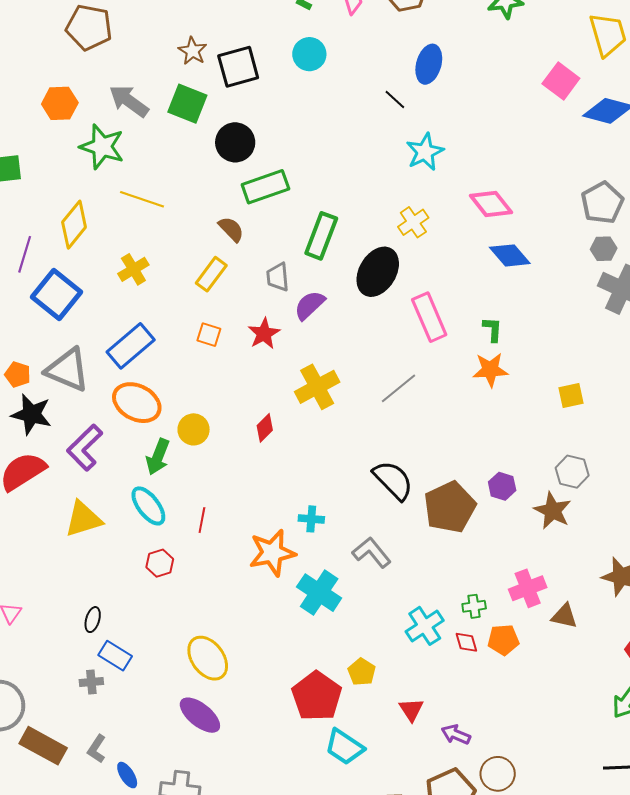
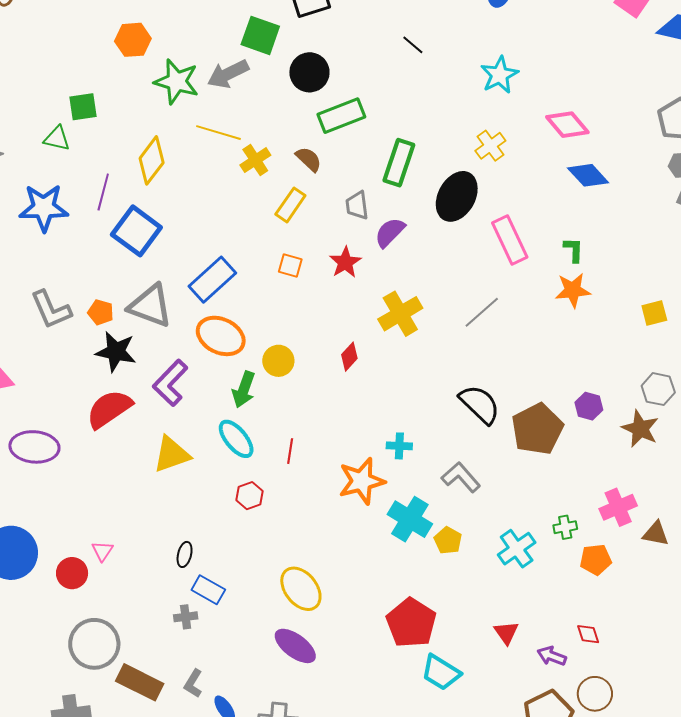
black line: (395, 99) -> (413, 45), moved
gray arrow: (129, 101) -> (228, 74), moved, turned -60
yellow cross: (133, 269) -> (255, 160), moved
red diamond: (466, 642) -> (588, 634), moved
yellow pentagon: (362, 672) -> (448, 540), moved

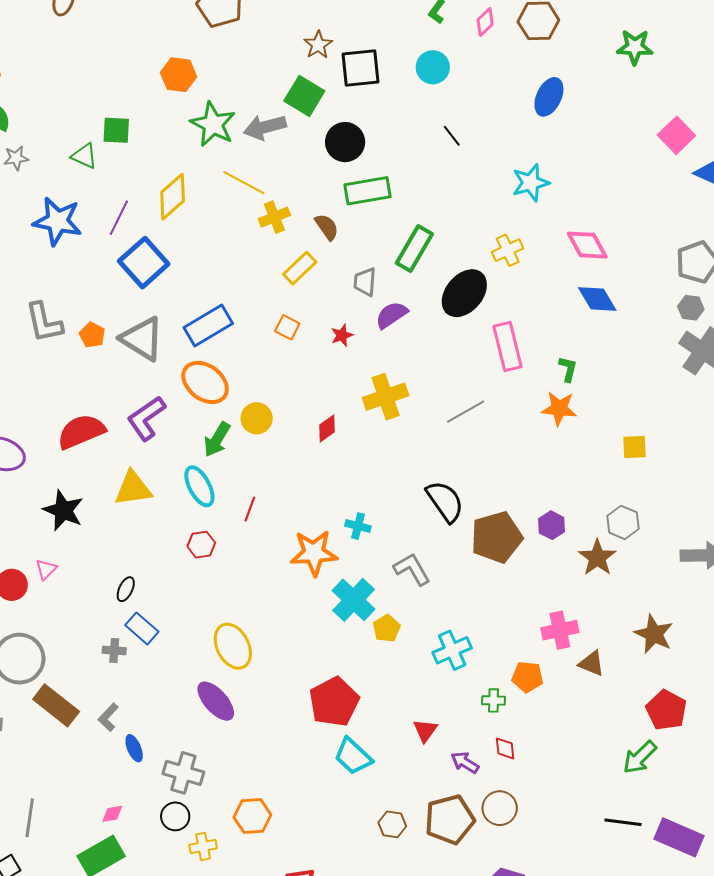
red star: (345, 262) -> (342, 335), size x0.7
black star: (116, 352) -> (63, 510), moved
green cross: (565, 527) -> (494, 700), moved

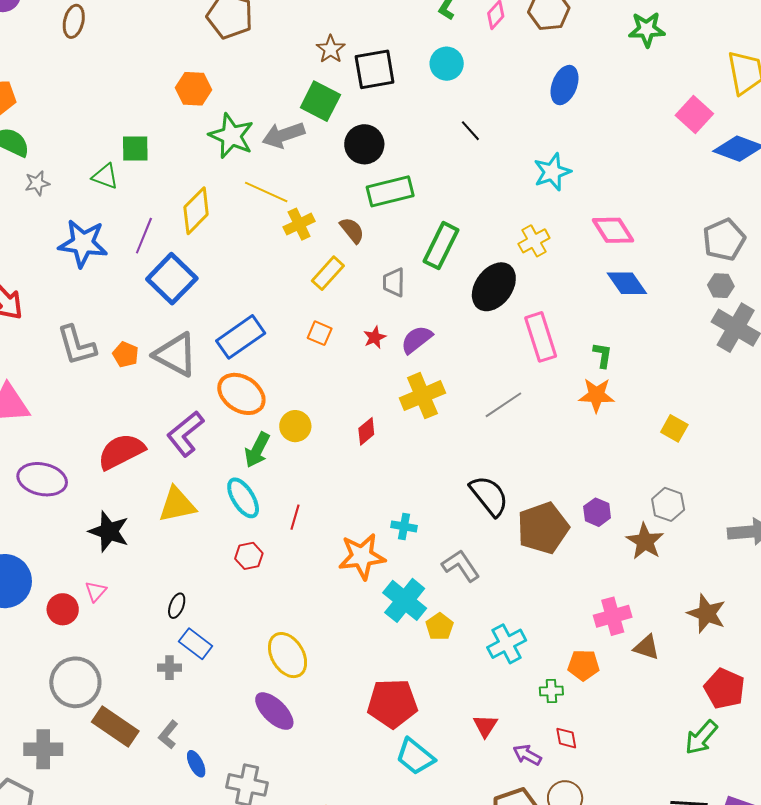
purple semicircle: (392, 315) -> (417, 340), moved
yellow square: (634, 447) -> (674, 428), turned 36
red pentagon: (334, 702) -> (392, 703), turned 30

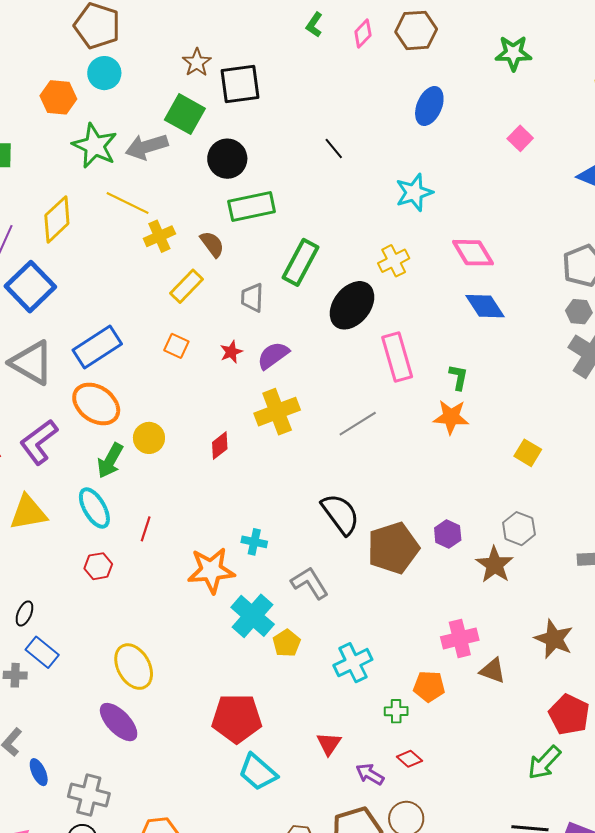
cyan circle: (447, 64) -> (104, 73), moved
pink square: (694, 114) -> (520, 138), moved, size x0.7
red diamond: (566, 738) -> (409, 759), turned -40

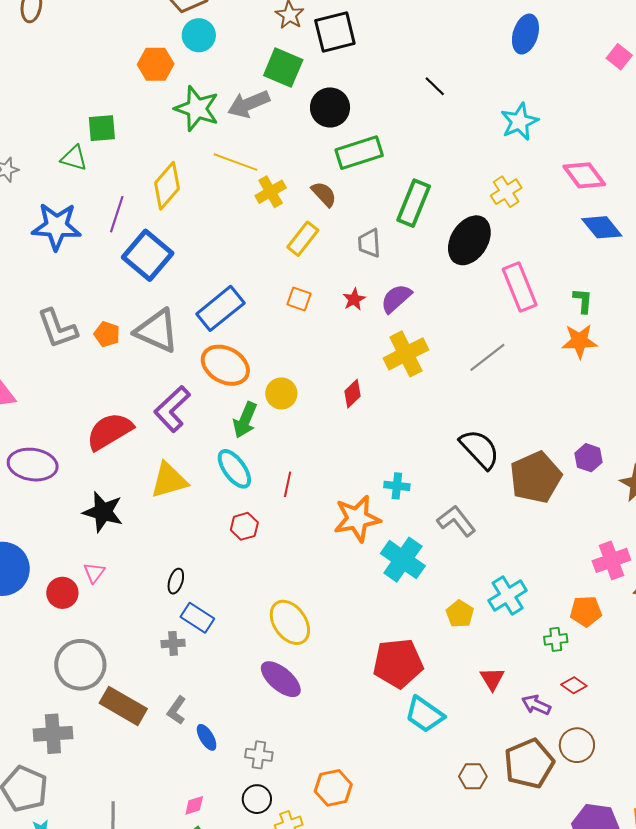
yellow pentagon: (287, 643) -> (460, 614), moved
gray cross: (89, 795) -> (259, 755), size x0.7

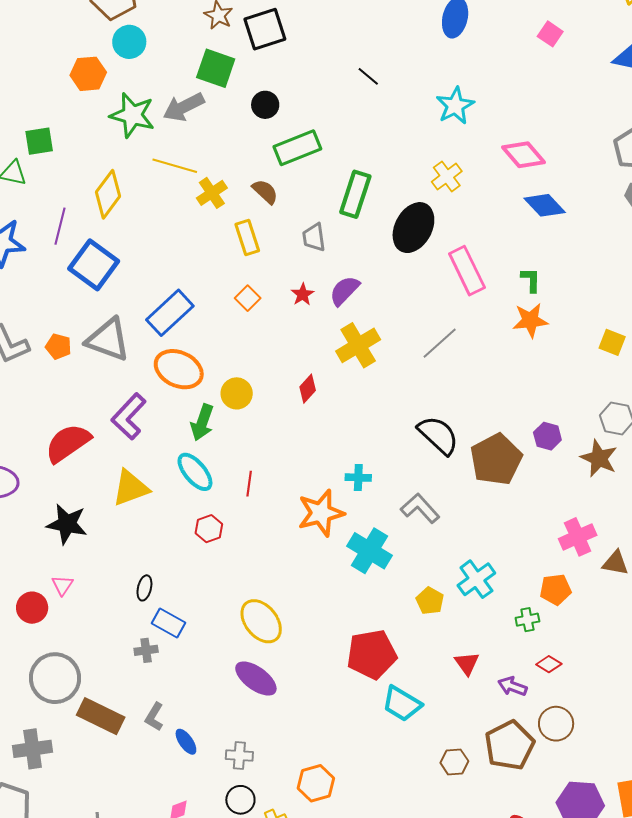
black circle: (330, 107) -> (265, 105), size x0.7
yellow rectangle: (303, 239) -> (247, 237), turned -52
orange square: (299, 299) -> (248, 298), turned 30

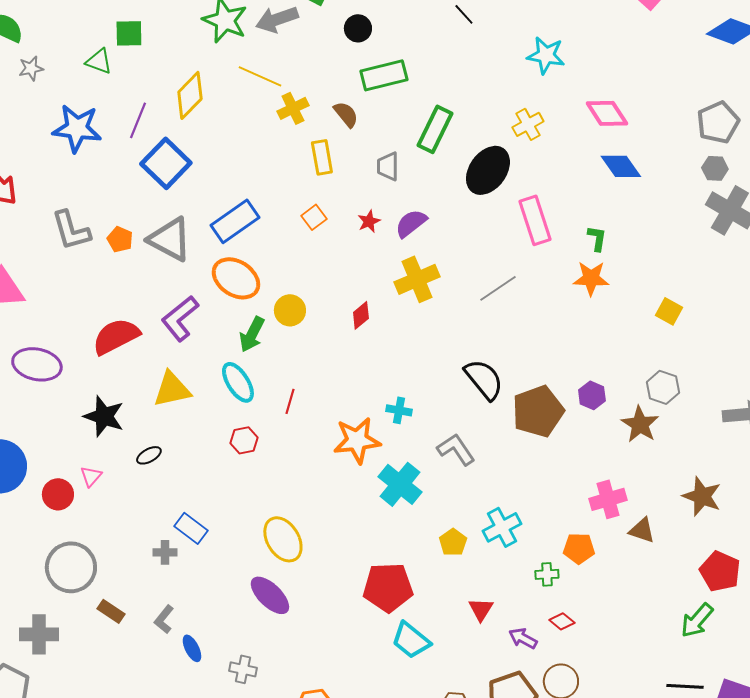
cyan star: (455, 106) -> (546, 55), turned 30
black ellipse: (144, 588) -> (149, 455), moved, turned 40
brown rectangle: (101, 716) -> (111, 611), size x0.6

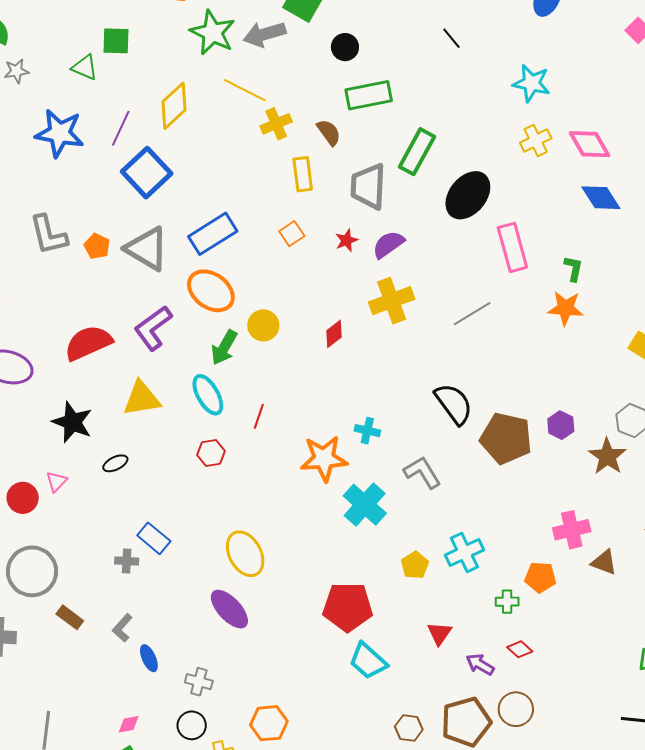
yellow cross: (528, 124) -> (536, 140), moved
gray trapezoid: (388, 166) -> (368, 186), size x1.6
brown pentagon: (538, 411) -> (506, 438), turned 30

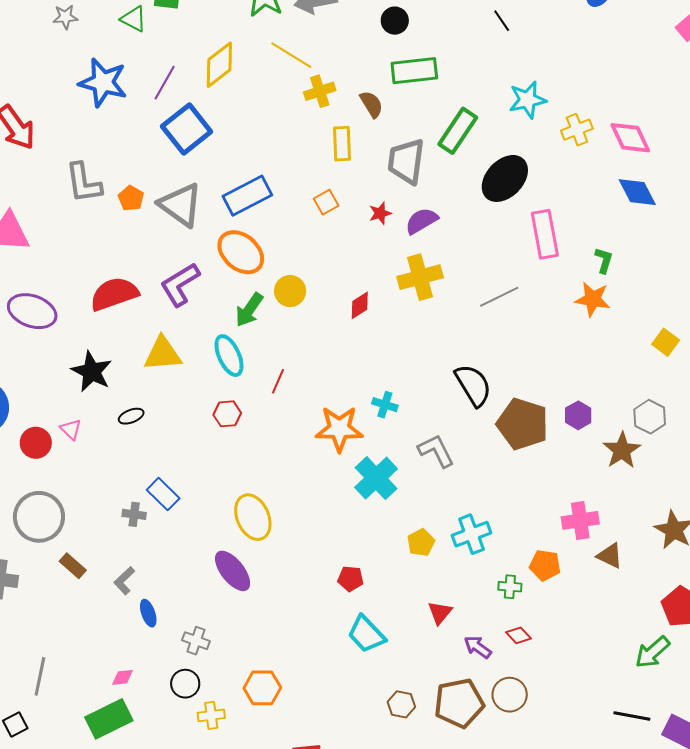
cyan star: (531, 83) -> (527, 100), moved, turned -30
pink triangle: (56, 481) -> (71, 429), turned -35
red pentagon: (348, 607) -> (351, 579), size x0.5

